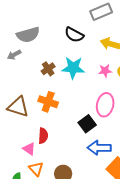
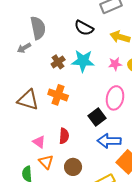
gray semicircle: (28, 35) -> (38, 28), turned -85
red semicircle: (43, 136) -> (64, 136), moved

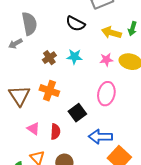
cyan star: (83, 61) -> (74, 57), size x0.7
brown triangle: (28, 100) -> (19, 96), turned 40
black square: (97, 117) -> (77, 113), moved
pink triangle: (39, 142) -> (33, 129), moved

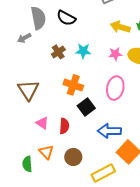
black semicircle: (75, 24) -> (66, 18), moved
orange cross: (49, 91) -> (73, 85), moved

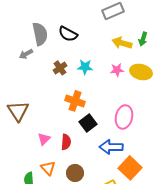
pink ellipse: (115, 88) -> (124, 117), moved
brown triangle: (28, 90) -> (18, 111), moved
pink triangle: (42, 123) -> (44, 139), turned 40

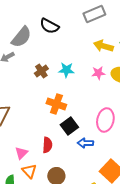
gray semicircle: (40, 34) -> (21, 37), turned 50
black semicircle: (68, 34) -> (49, 26), moved
pink triangle: (44, 139) -> (21, 153), moved
blue arrow: (111, 147) -> (85, 143), moved, size x0.7

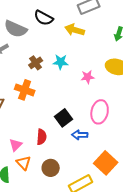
gray semicircle: (21, 37) -> (16, 29), turned 75
yellow arrow: (103, 46) -> (75, 30), moved
pink star: (98, 73) -> (88, 77), moved
orange cross: (56, 104) -> (25, 90), moved

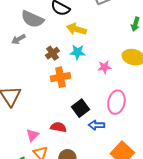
yellow arrow: (75, 30) -> (76, 29), moved
orange cross: (25, 90) -> (60, 77), moved, turned -30
red semicircle: (42, 137) -> (58, 127), turned -84

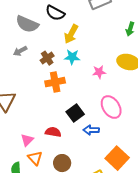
yellow arrow: (76, 29) -> (71, 34), turned -78
gray arrow: (18, 39) -> (20, 51), moved
pink ellipse: (116, 102) -> (111, 107), turned -45

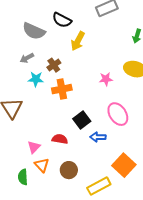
cyan star: (72, 57) -> (36, 79), moved

